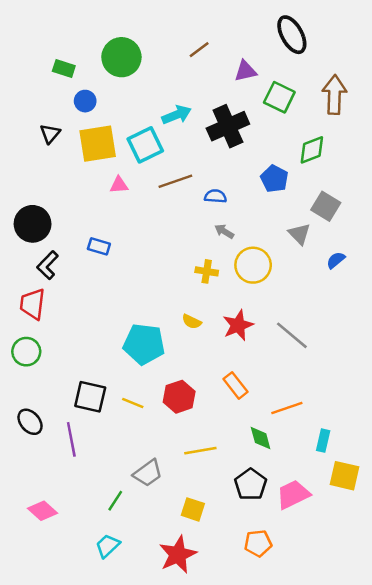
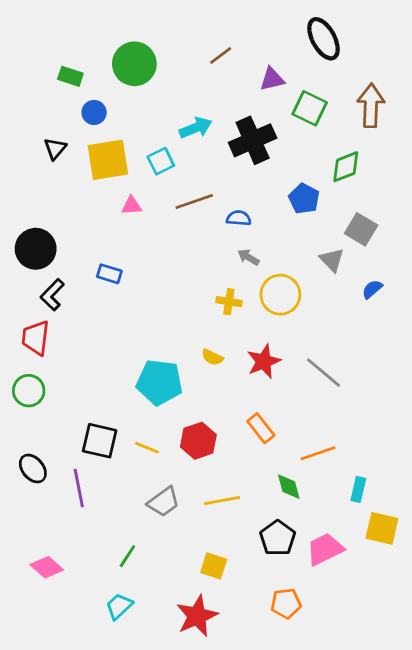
cyan square: (145, 145) -> (161, 161), size x0.7
gray trapezoid: (148, 473) -> (164, 502), moved

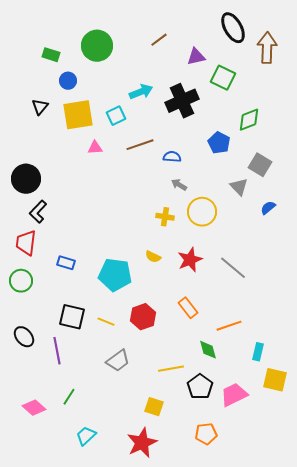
brown arrow: (371, 106) -> (267, 48), moved
blue rectangle: (109, 274) -> (66, 263), moved
yellow line: (222, 501) -> (171, 369), moved
green line: (127, 556) -> (69, 397), moved

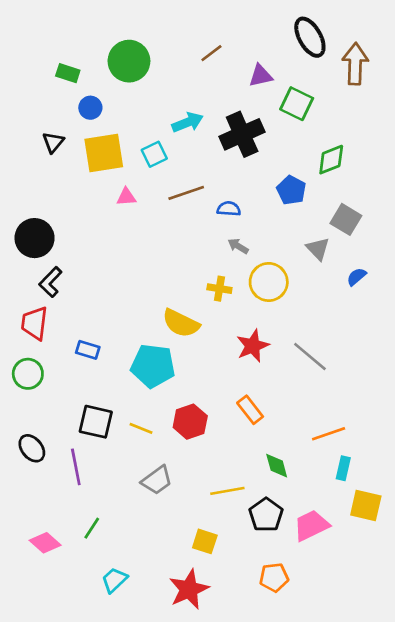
yellow semicircle: (153, 257) -> (181, 323), moved, size x1.8
orange line: (229, 326) -> (329, 434), moved

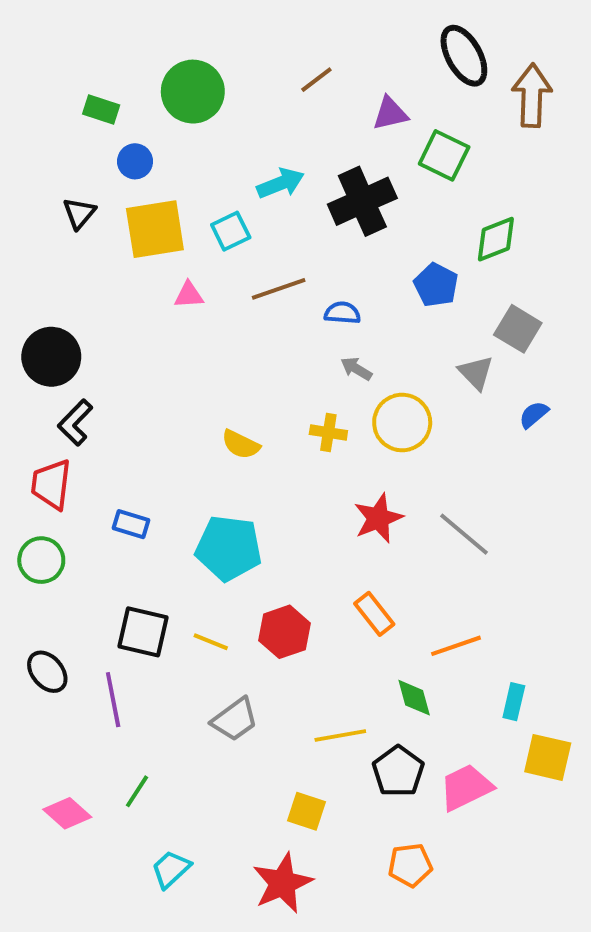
yellow semicircle: (181, 323) -> (241, 444), moved, size x0.7
orange line: (329, 434) -> (456, 646), moved

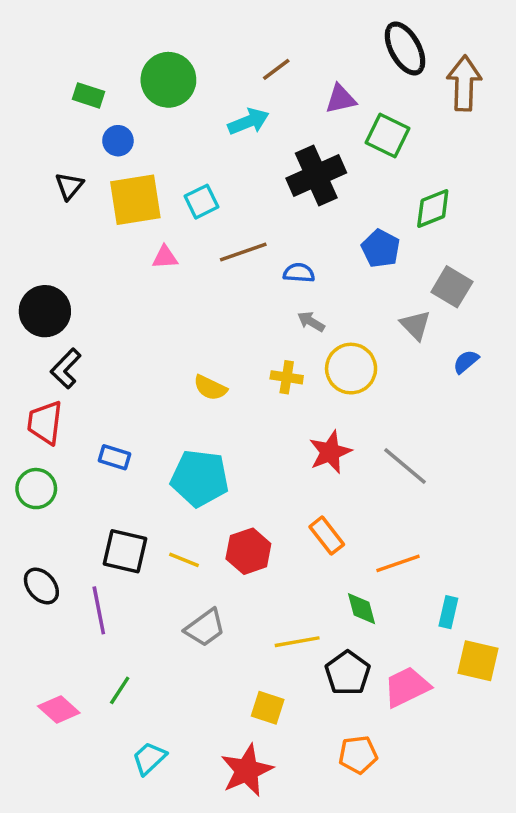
cyan arrow: (281, 183) -> (248, 122), moved

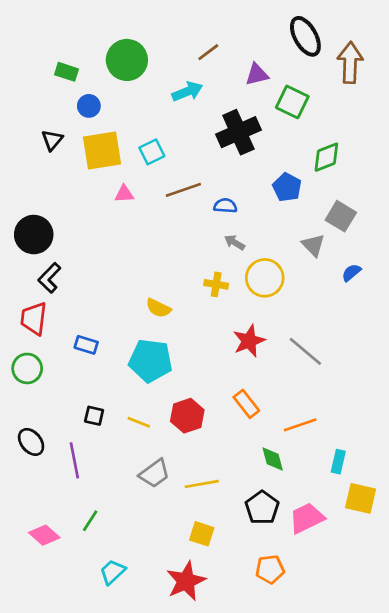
yellow semicircle: (210, 388) -> (158, 308), moved
black square: (125, 551) -> (94, 416), size x0.6
yellow line: (297, 642) -> (202, 484), moved

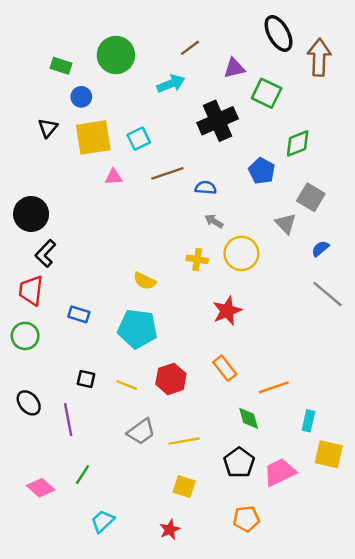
gray line: (305, 351) -> (328, 294), moved
red star: (186, 581) -> (170, 530), size x0.6

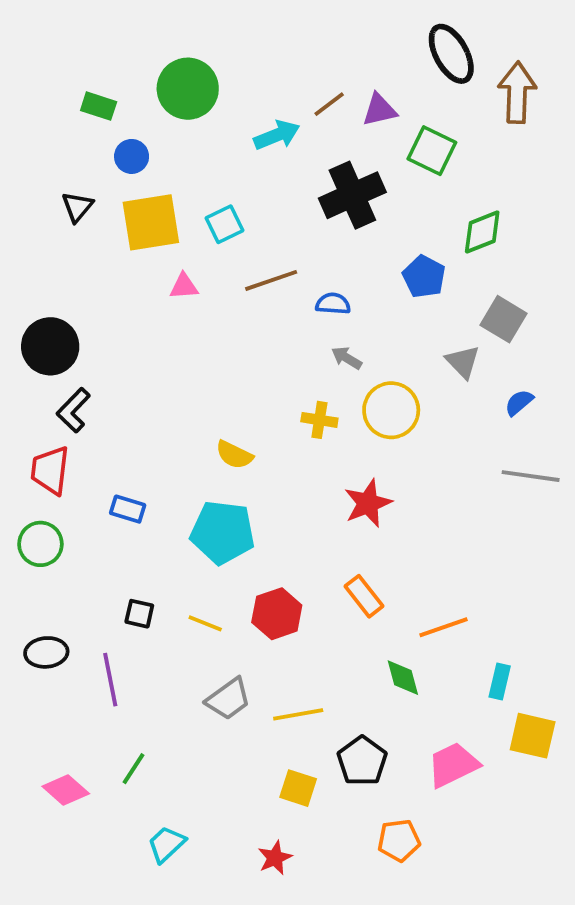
brown line: (190, 48) -> (329, 104), moved
gray line: (328, 294) -> (531, 476), turned -32
black ellipse: (29, 403) -> (46, 652), turned -55
black pentagon: (239, 463) -> (362, 761), moved

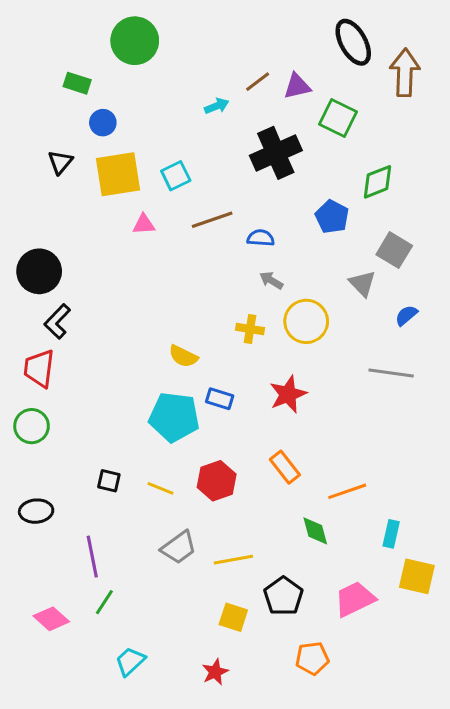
green circle: (188, 89) -> (135, 41), moved
cyan arrow: (277, 135) -> (217, 106), size x0.7
gray line: (531, 476) -> (391, 373), moved
blue rectangle: (128, 509) -> (220, 399), moved
purple line: (110, 680) -> (92, 557), moved

